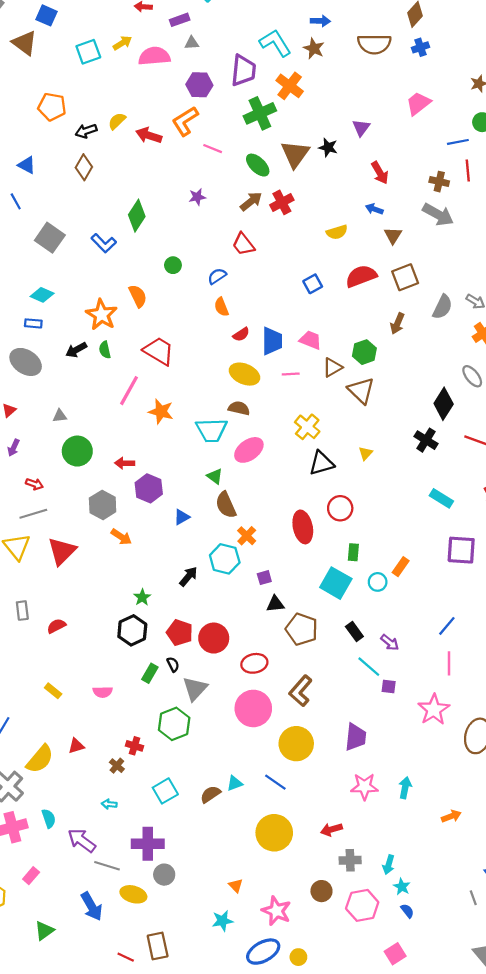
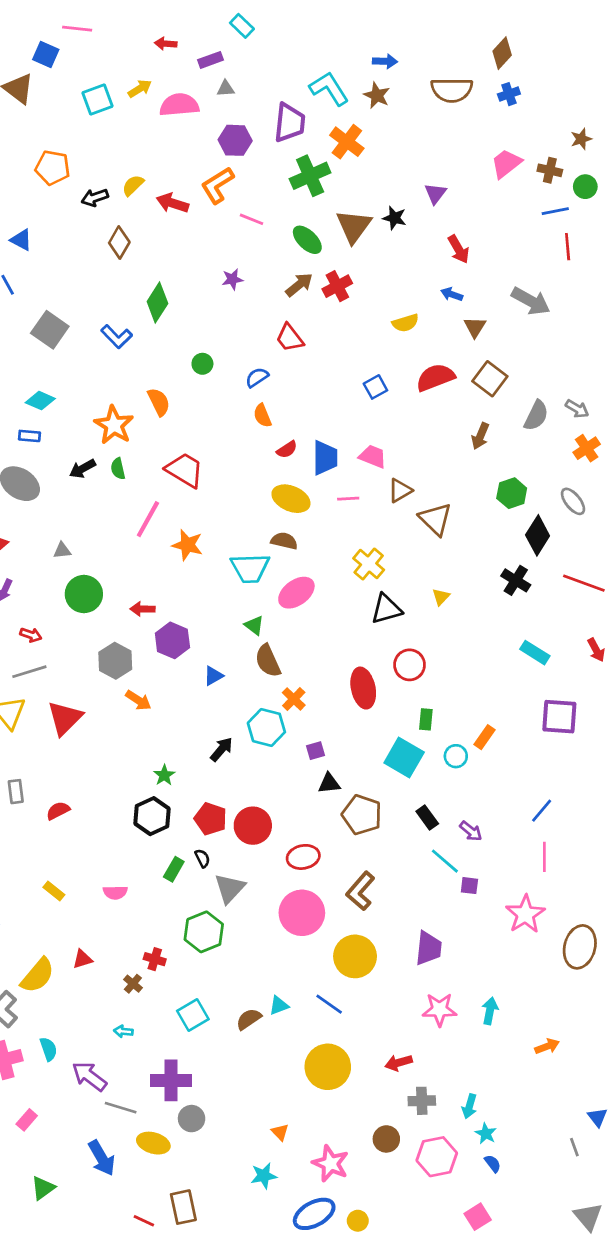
brown diamond: (84, 167) -> (119, 243), moved
brown cross: (439, 182) -> (550, 170), moved
brown square: (405, 277) -> (490, 379), turned -32
green hexagon: (364, 352) -> (512, 493), moved

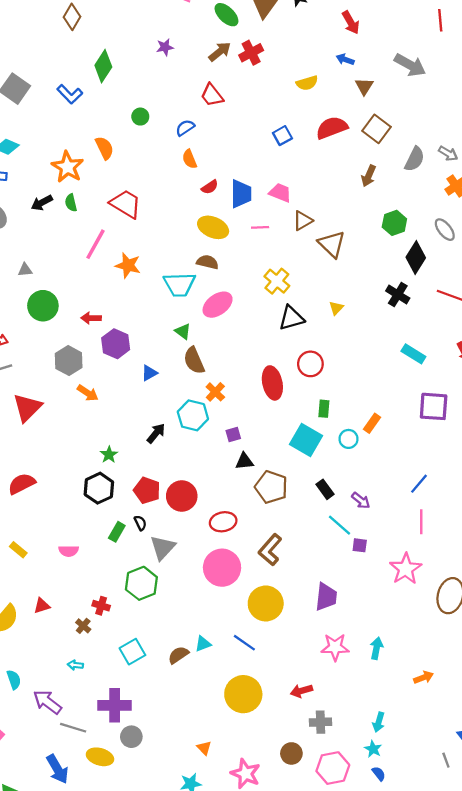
red semicircle: (58, 811) -> (22, 484), size x1.4
cyan arrow: (469, 1106) -> (379, 722), moved

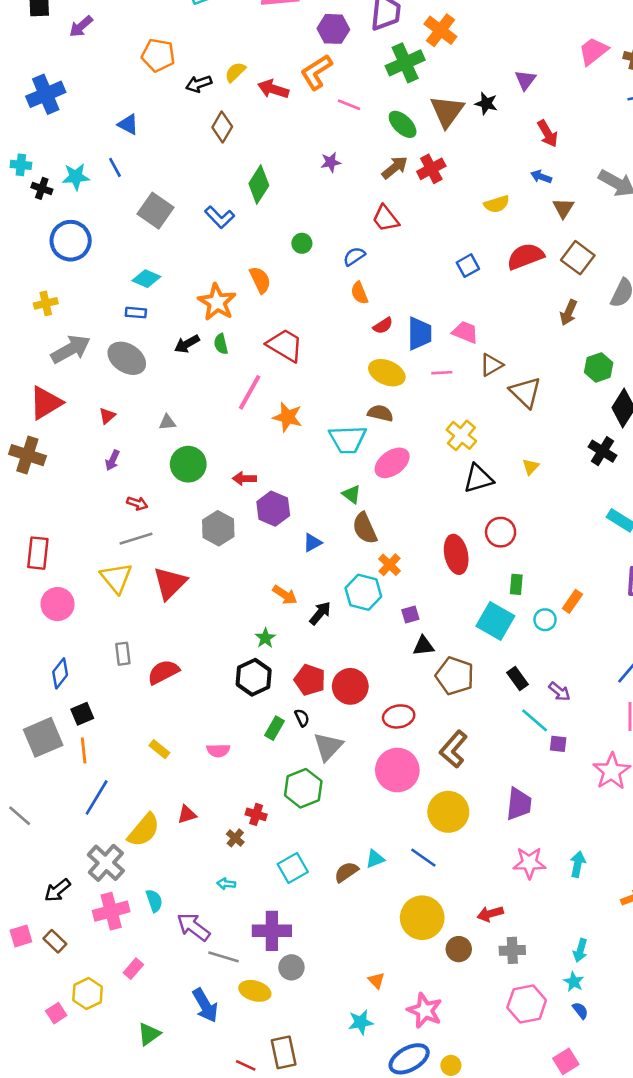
orange arrow: (88, 393) -> (285, 595), moved
brown circle: (291, 753) -> (459, 949), moved

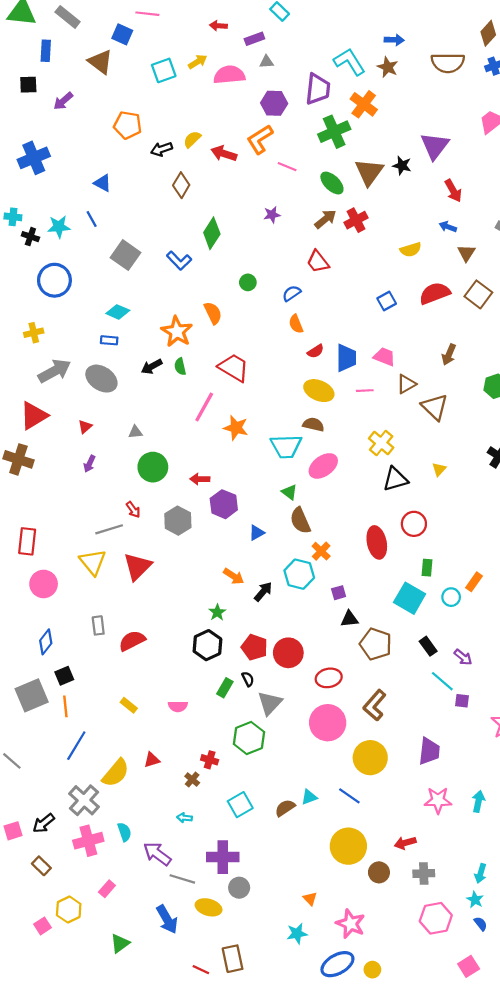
purple triangle: (525, 80) -> (435, 146), size x1.6
brown arrow: (569, 313) -> (449, 355), moved
red arrow: (137, 503) -> (133, 510), moved, turned 35
pink square: (21, 936) -> (13, 831), moved

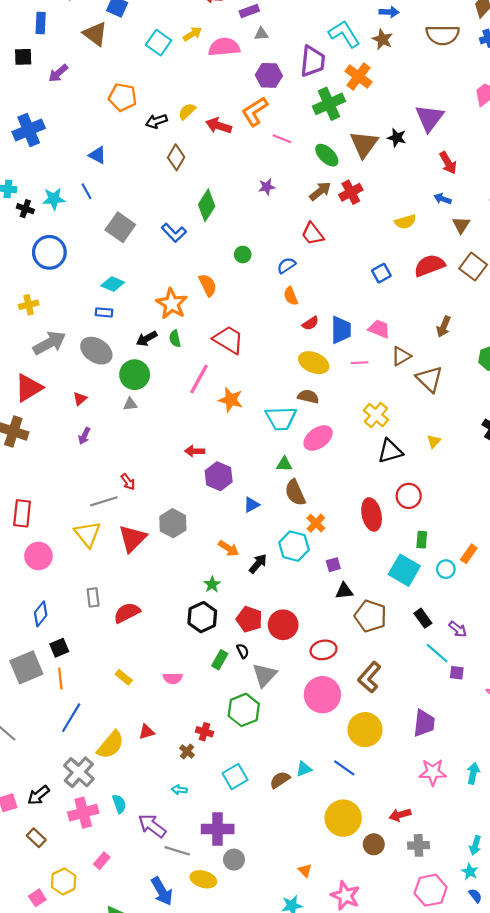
cyan square: (164, 70) -> (159, 43), turned -35
green circle: (153, 467) -> (135, 375), moved
green triangle: (289, 492) -> (284, 464), turned -35
gray hexagon: (178, 521) -> (173, 523), moved

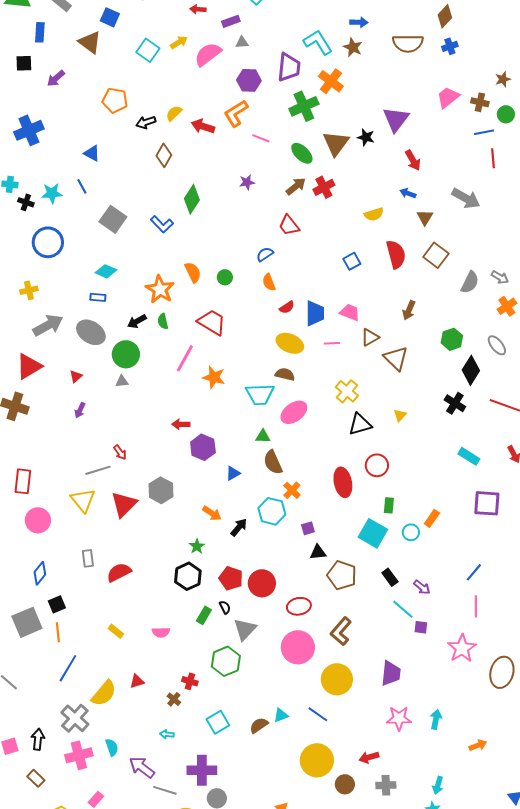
pink semicircle: (224, 47) -> (208, 54), turned -32
green circle: (243, 255) -> (225, 277), moved
red semicircle: (429, 265) -> (396, 254), turned 96
black arrow: (38, 795) -> (38, 739), turned 135

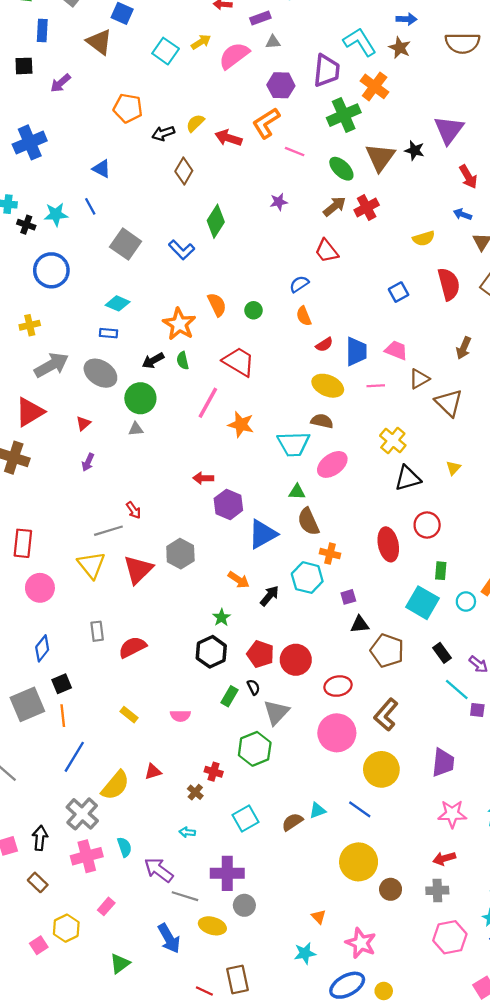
blue triangle: (233, 473) -> (263, 534), size x1.8
orange cross: (292, 490) -> (330, 554), turned -30
red arrow: (369, 757) -> (444, 858), moved

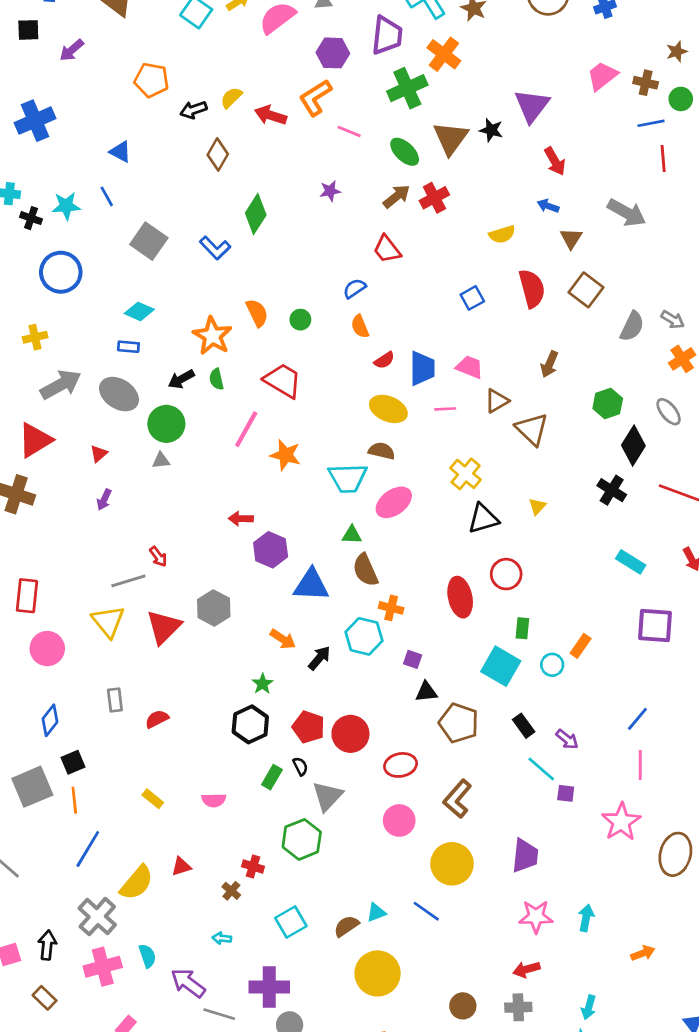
blue triangle: (263, 534) -> (311, 585), turned 32
purple square: (348, 597) -> (413, 659), turned 35
red semicircle: (132, 647) -> (157, 719), size x0.7
pink circle: (337, 733) -> (399, 820), size x0.7
yellow circle: (359, 862) -> (378, 973), moved

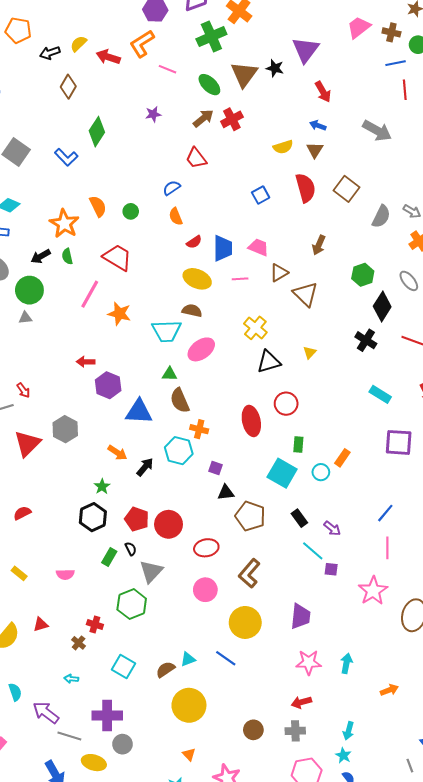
brown triangle: (571, 238) -> (315, 150), moved
cyan square: (291, 922) -> (124, 666), turned -30

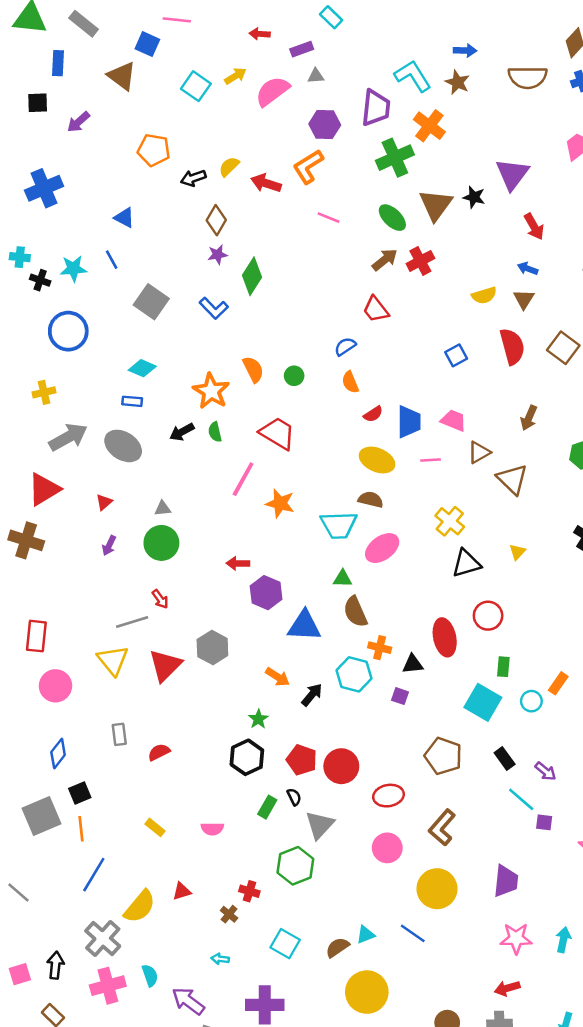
pink line: (167, 69) -> (329, 218), moved
purple star: (153, 114) -> (218, 255), moved
green circle: (29, 290) -> (161, 543), moved
black triangle: (226, 493) -> (413, 664), moved

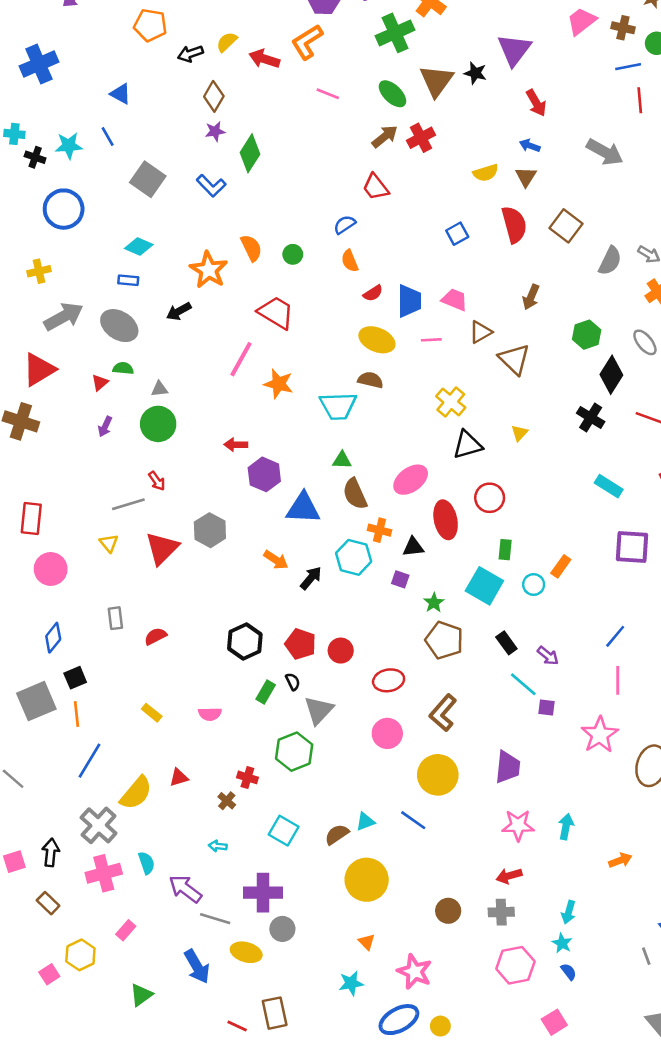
green semicircle: (215, 432) -> (123, 368), moved, turned 108
pink ellipse: (382, 548) -> (411, 480), moved
yellow triangle: (113, 660) -> (109, 543), size x0.6
green star: (258, 719) -> (434, 603), moved
red circle: (341, 766) -> (341, 651), size x0.7

